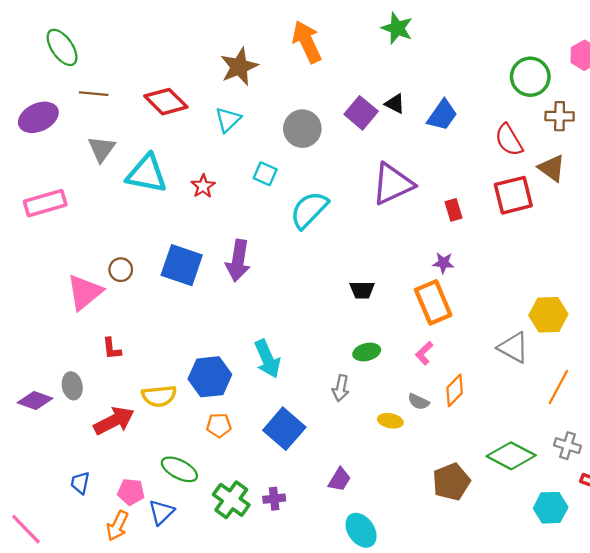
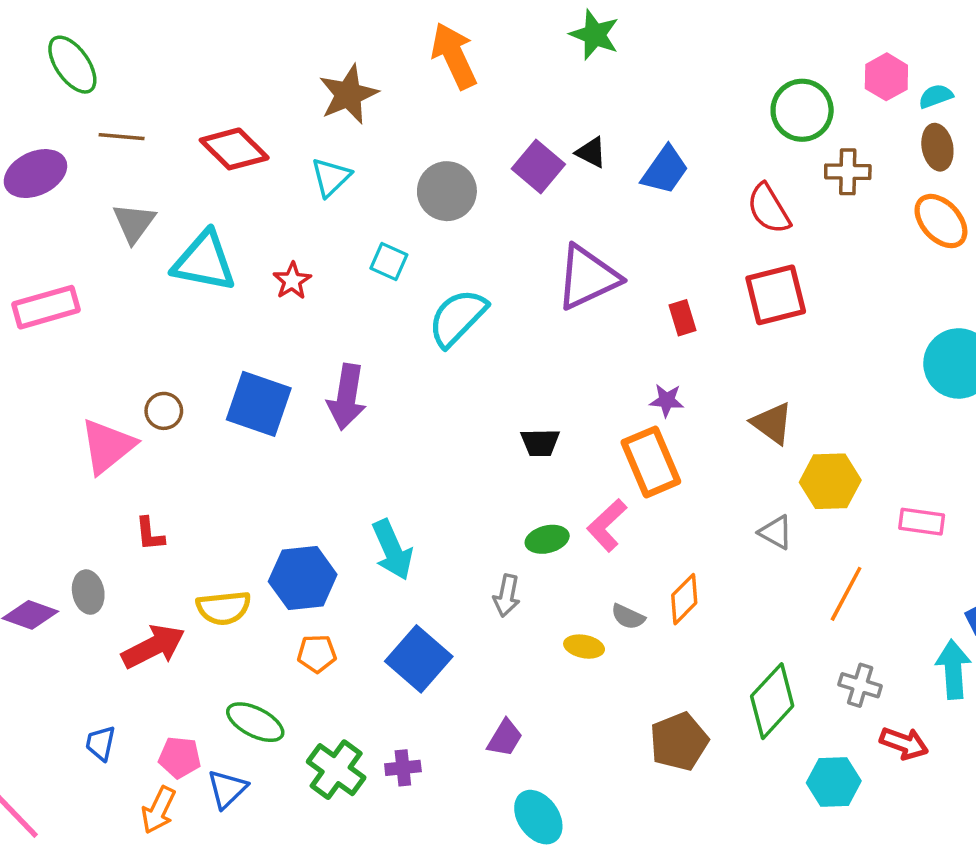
brown triangle: (552, 168) -> (772, 423), moved
gray triangle: (513, 347) -> (776, 532), size x0.7
pink L-shape: (424, 353) -> (607, 525), moved, size x1.4
green diamond: (511, 456) -> (772, 701), turned -75

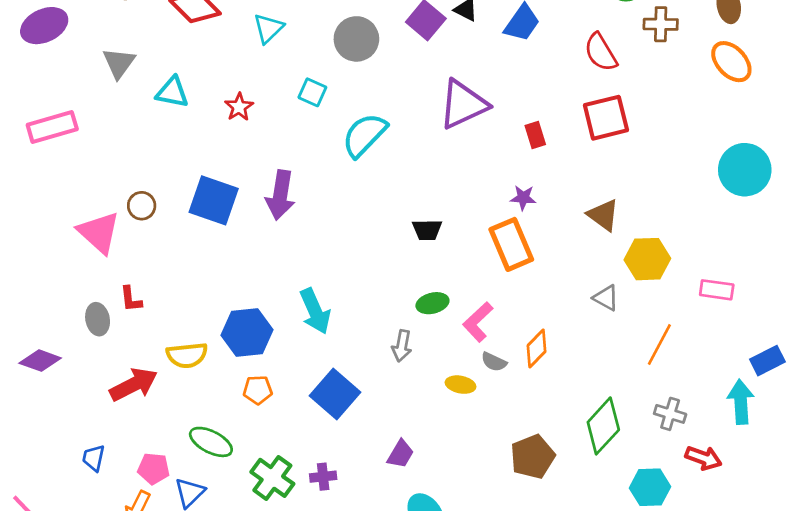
cyan triangle: (204, 261) -> (172, 92), size x0.7
pink triangle: (108, 446) -> (99, 232), turned -39
pink L-shape: (607, 525) -> (478, 322), moved
gray ellipse: (88, 592) -> (98, 319), moved

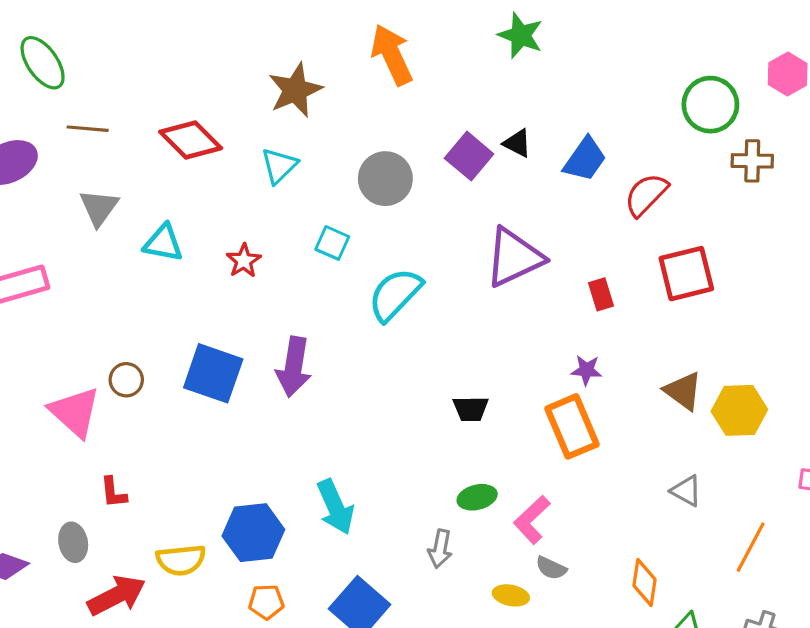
red semicircle: (601, 52) -> (646, 195), moved, turned 75
yellow hexagon: (647, 259) -> (739, 410), moved
gray ellipse: (98, 319) -> (73, 542), moved
orange diamond: (537, 349) -> (644, 583), moved, turned -36

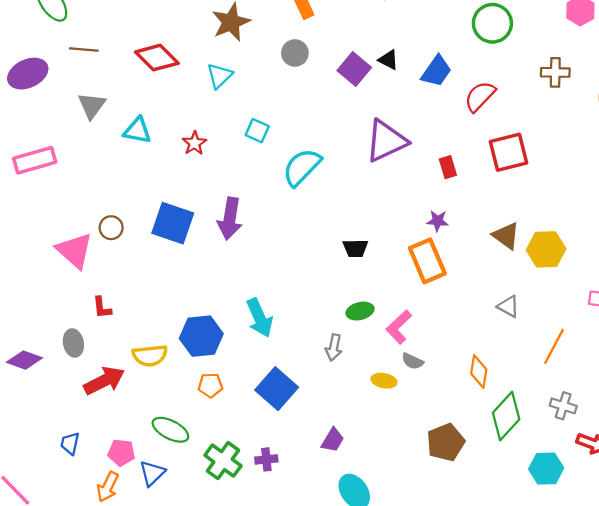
green circle: (710, 105) -> (492, 23), moved
gray circle: (385, 179) -> (295, 53), moved, size x0.7

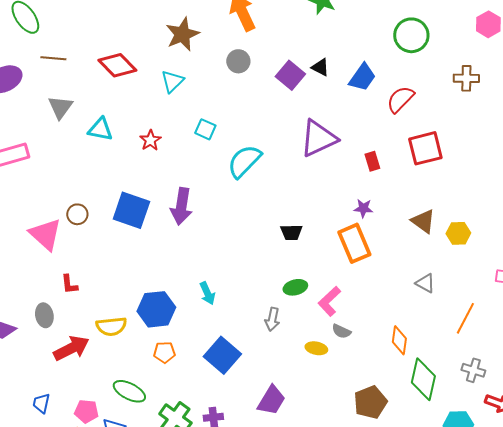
yellow hexagon: (546, 249) -> (458, 233), size x0.7
cyan arrow: (260, 318) -> (207, 293), size x0.7
green diamond: (506, 416) -> (423, 379), turned -30
purple trapezoid: (333, 440) -> (271, 400), size x1.4

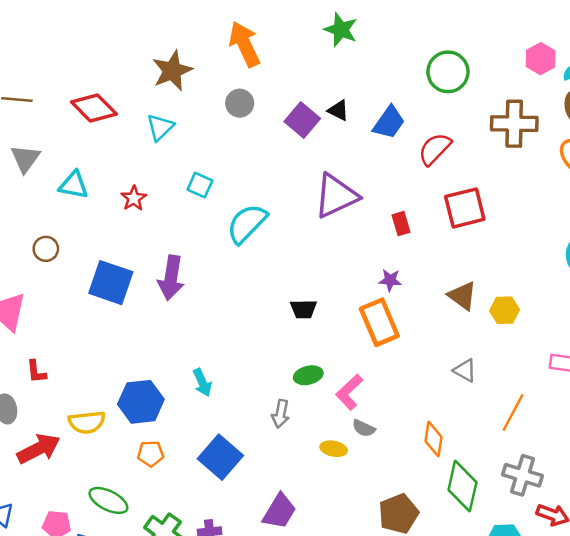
brown cross: (466, 78) -> (514, 124), size x1.5
brown circle: (77, 214) -> (46, 249), moved
gray cross: (473, 370) -> (523, 475), size x1.4

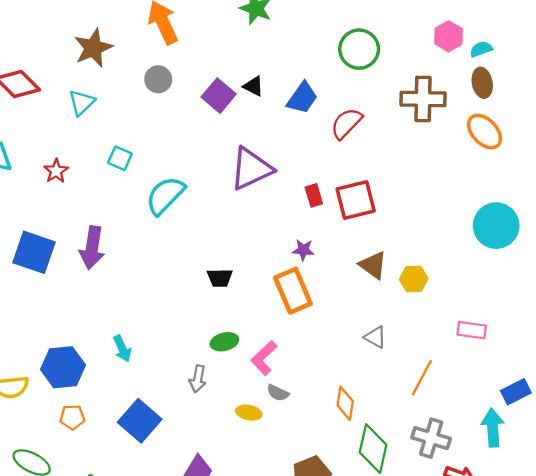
red square: (465, 208) -> (356, 200), moved

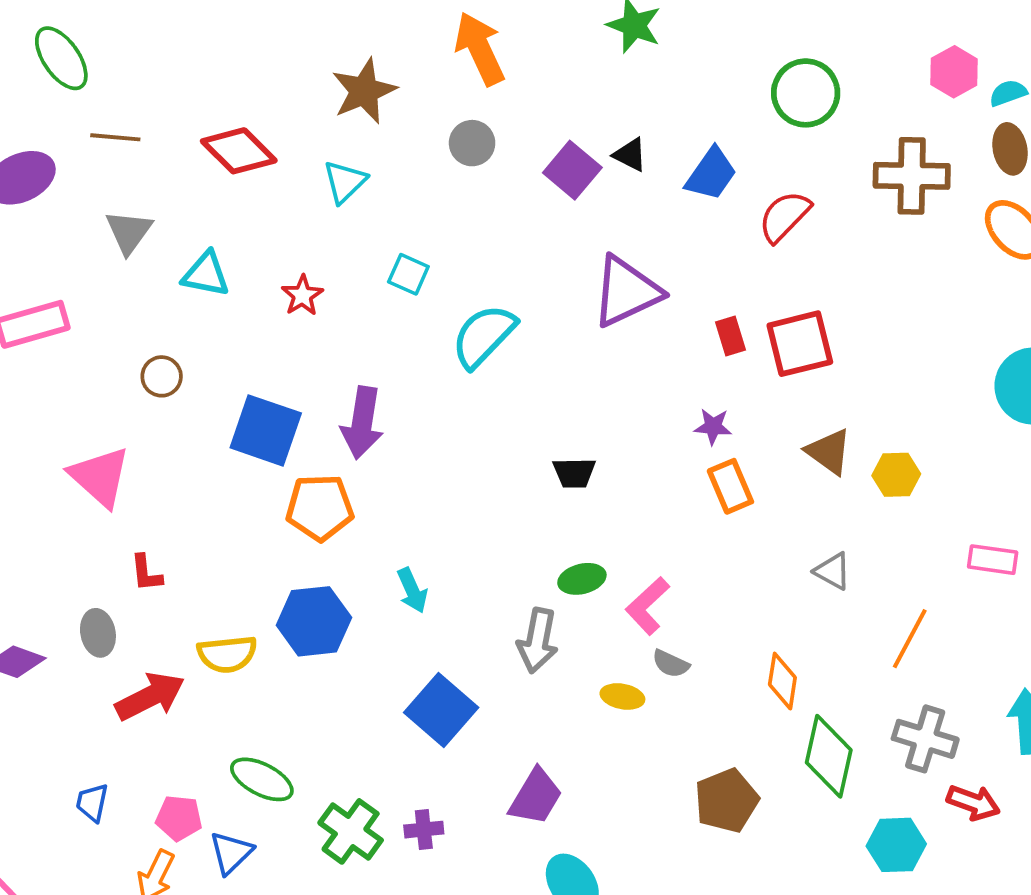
orange rectangle: (293, 291) -> (730, 486), moved, size x0.7
gray arrow: (198, 379) -> (538, 641), size x1.4
orange pentagon: (72, 417) -> (320, 508), moved, size x1.6

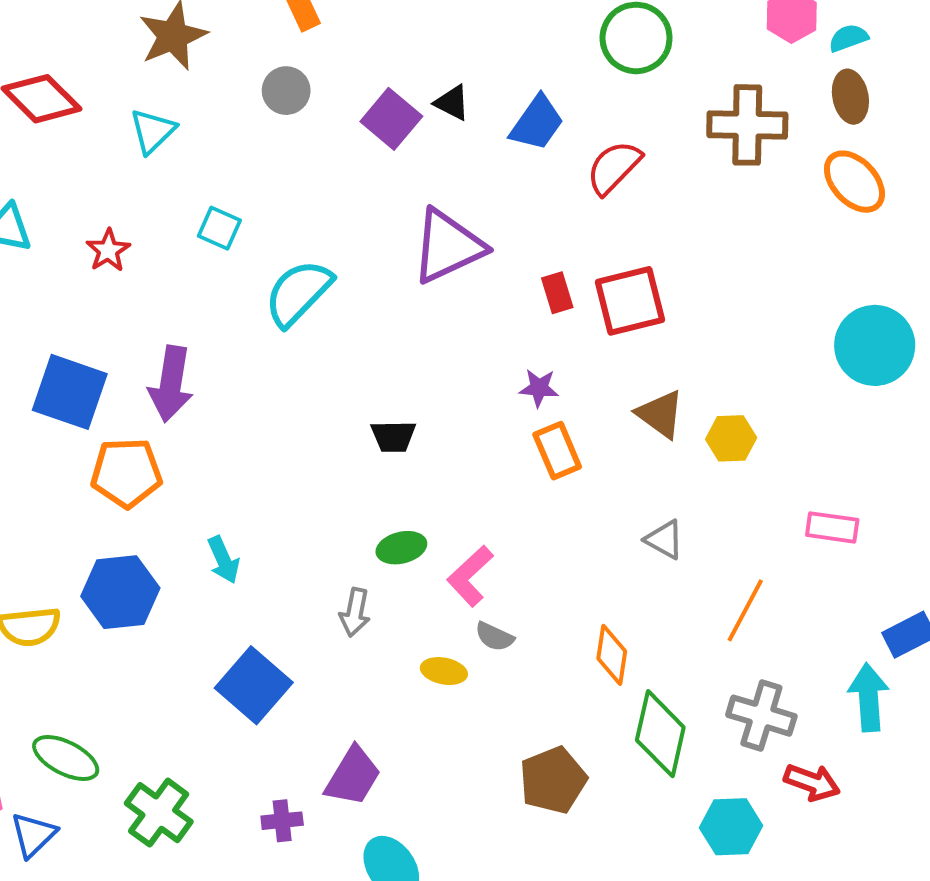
gray arrow: (538, 641) -> (355, 612), size x0.7
purple cross: (424, 830) -> (282, 821), moved

